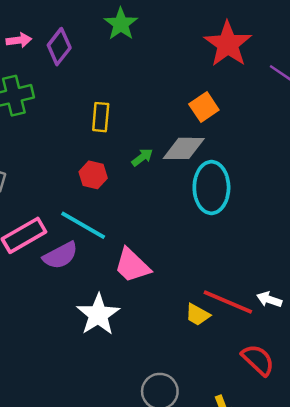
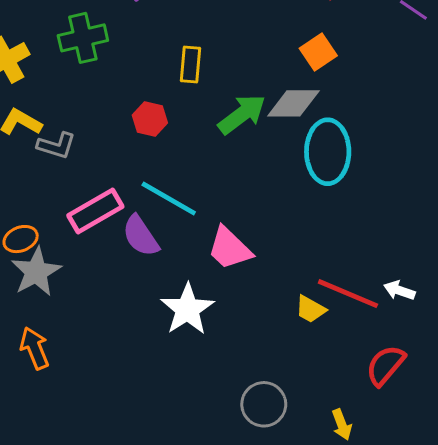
green arrow: (142, 157) -> (242, 114), size x1.8
red hexagon: (93, 175) -> (150, 119), moved
purple semicircle: (60, 255) -> (141, 236), turned 84
red semicircle: (258, 360) -> (385, 365), turned -93

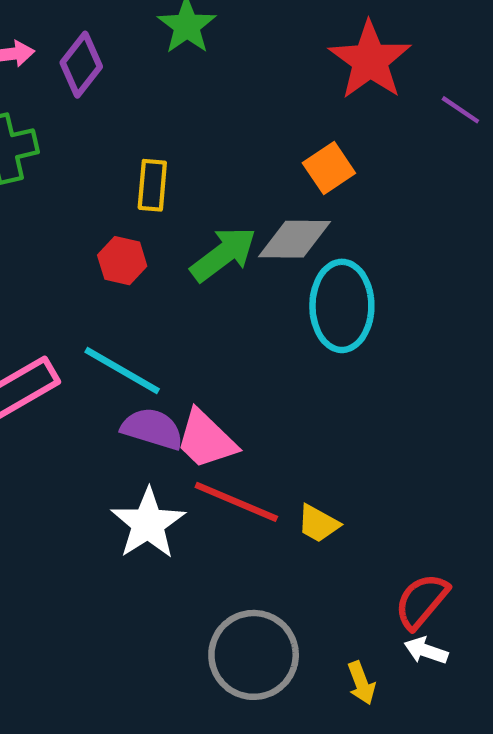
red hexagon: (150, 119) -> (122, 261), moved
purple semicircle: (141, 236) -> (152, 429), moved, turned 141
white arrow: (399, 290) -> (426, 651), moved
red line: (348, 294) -> (236, 502), moved
gray circle: (264, 404) -> (254, 655), size x1.4

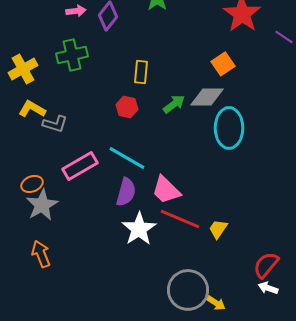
green arrow: (223, 254) -> (174, 104), size x0.7
purple semicircle: (152, 429) -> (126, 192), moved, turned 88
yellow trapezoid: (318, 524) -> (218, 229), turned 95
yellow arrow: (361, 683) -> (216, 303), moved, turned -36

